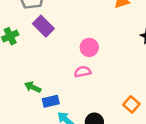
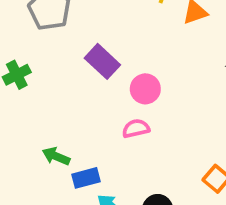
purple rectangle: (43, 26) -> (102, 61), moved

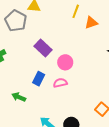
blue rectangle: (86, 178) -> (39, 79), moved, turned -48

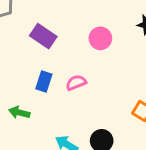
pink circle: (65, 62) -> (100, 38), moved

